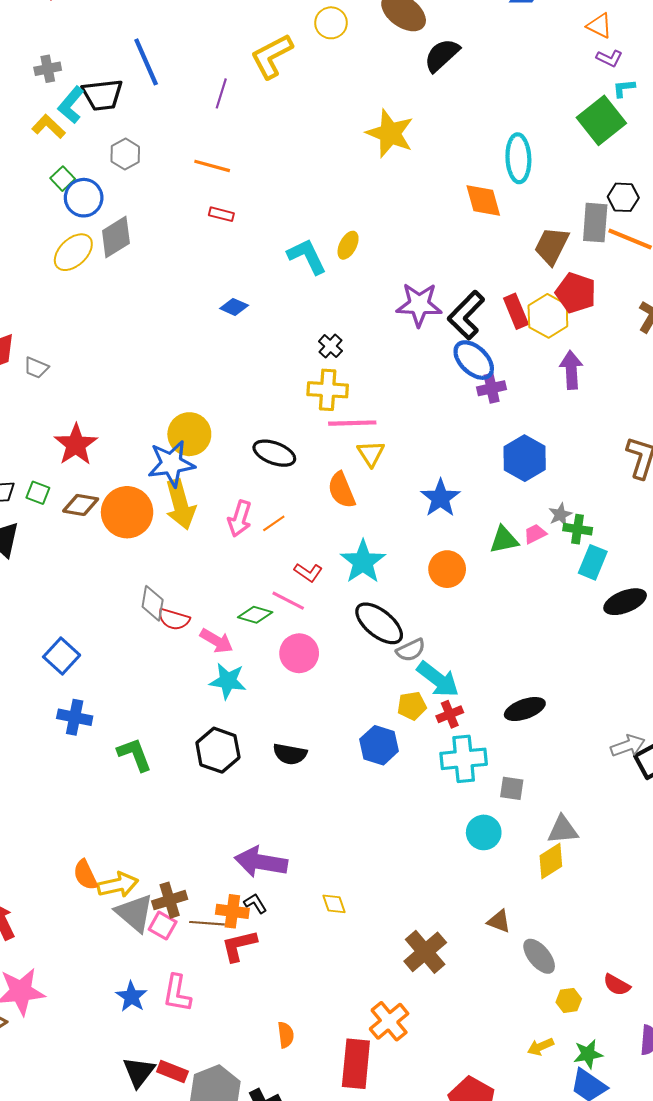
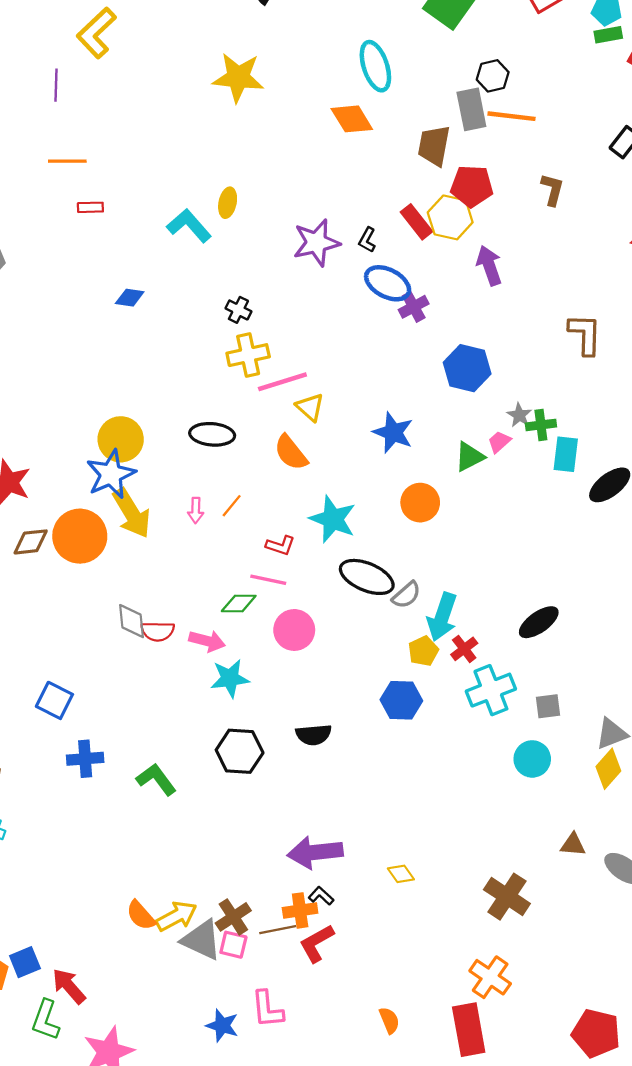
black L-shape: (466, 315) -> (367, 240), size x0.5
pink arrow: (240, 519) -> (196, 510), size x0.7
cyan arrow: (438, 679) -> (442, 617), turned 87

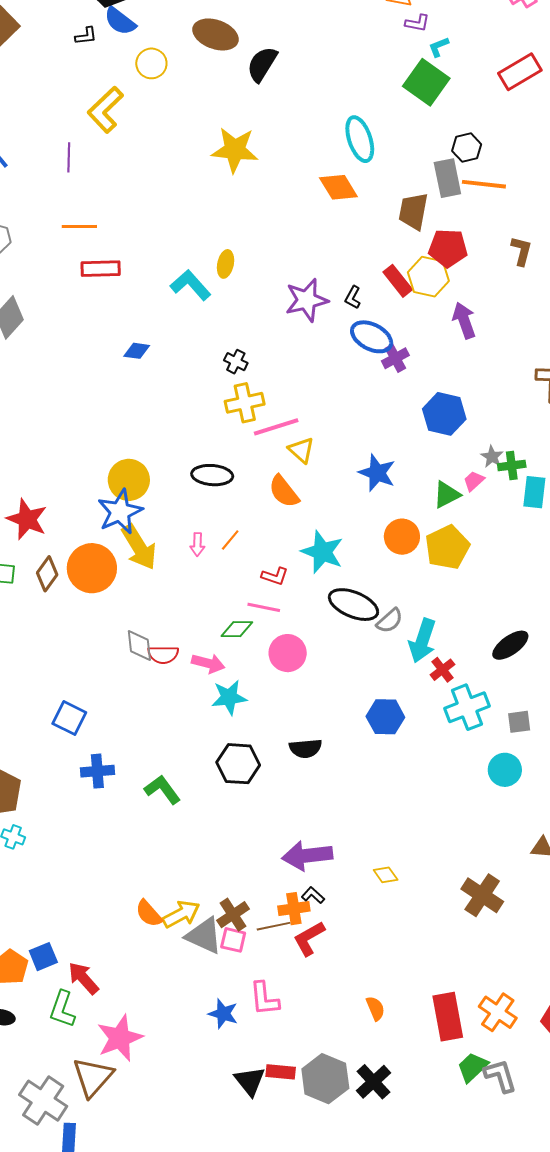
red rectangle: (90, 207) -> (101, 269), size x1.6
brown diamond: (31, 542) -> (47, 574), turned -48
yellow pentagon: (423, 651) -> (447, 547), moved, size x1.6
orange cross: (490, 977) -> (498, 1012), moved

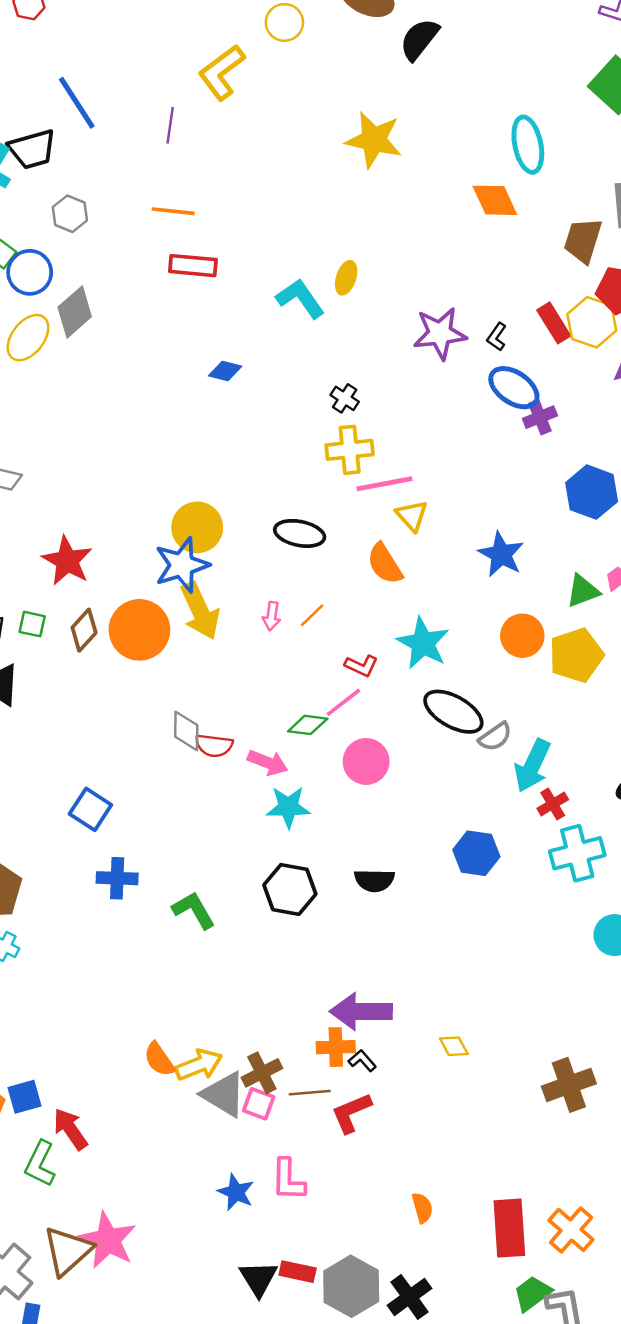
pink line: (264, 607) -> (343, 702), turned -56
brown cross: (482, 895) -> (569, 1085), turned 30
orange cross: (294, 909) -> (336, 1047), moved
pink star: (120, 1038) -> (108, 1240), moved, turned -30

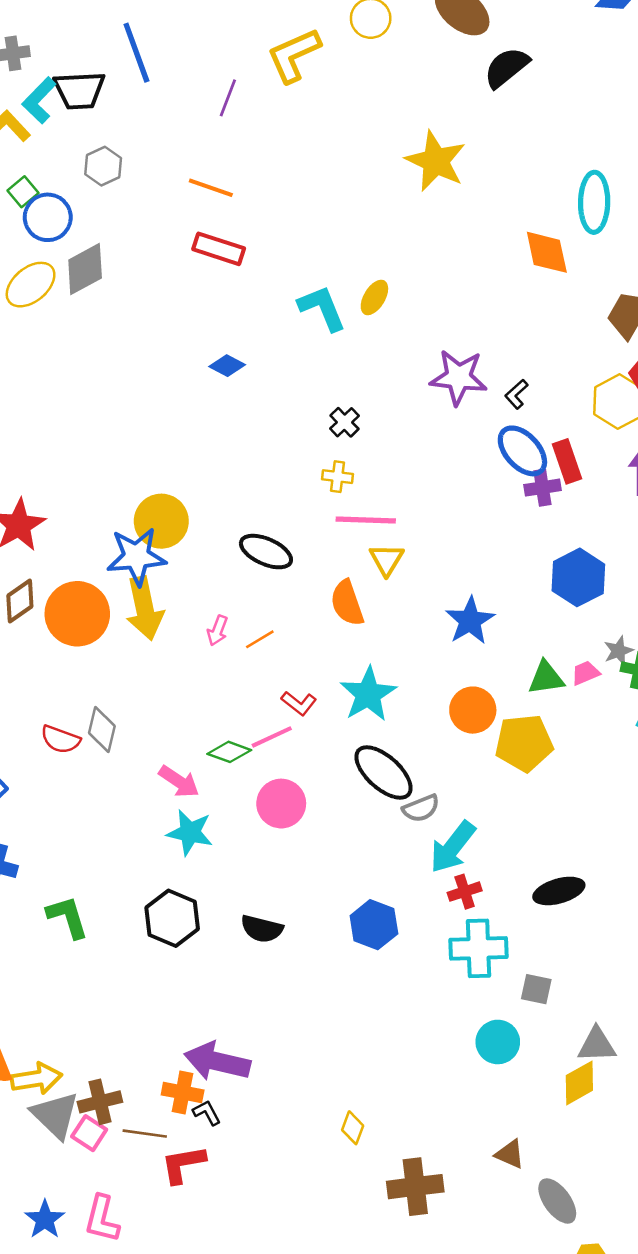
red rectangle: (554, 323) -> (567, 461), moved
yellow cross: (350, 450) -> (338, 477), size x0.6
red semicircle: (214, 746) -> (60, 739), moved
yellow diamond: (454, 1046) -> (353, 1128), moved, turned 36

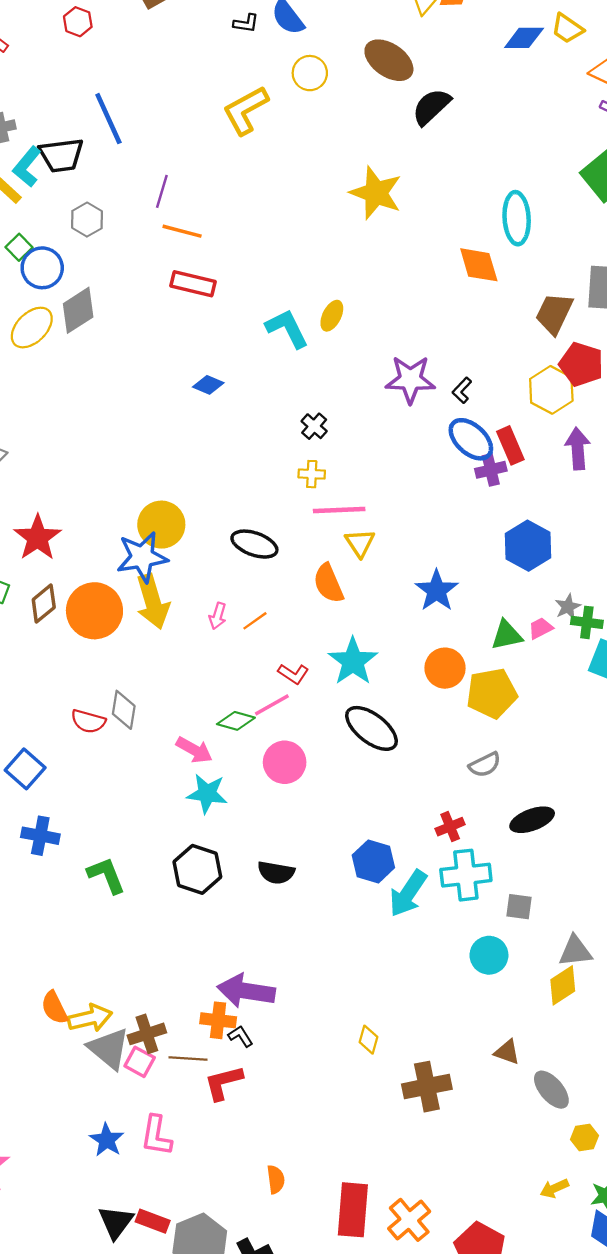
purple line: (228, 98) -> (162, 191), moved
gray semicircle: (421, 808) -> (485, 765), moved
cyan arrow: (453, 847) -> (408, 893), moved

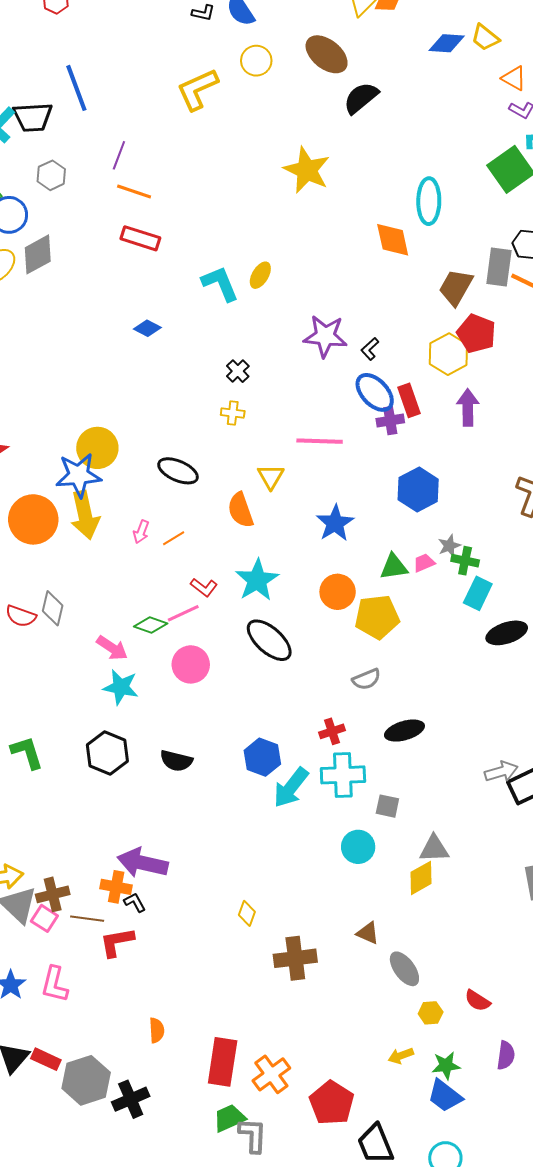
pink line: (339, 510) -> (320, 441), moved

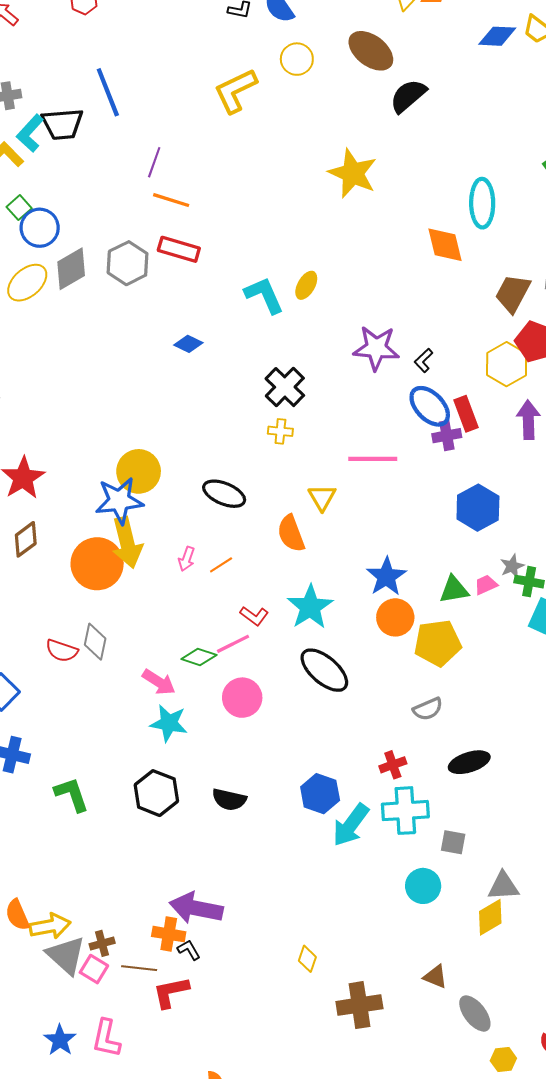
gray hexagon: (51, 175) -> (128, 263), moved, size x1.4
black cross: (238, 371) -> (285, 387), size x1.6
orange circle: (33, 519) -> (97, 564), moved
blue star: (335, 523) -> (386, 577), moved
brown cross: (53, 894) -> (102, 943), size x0.7

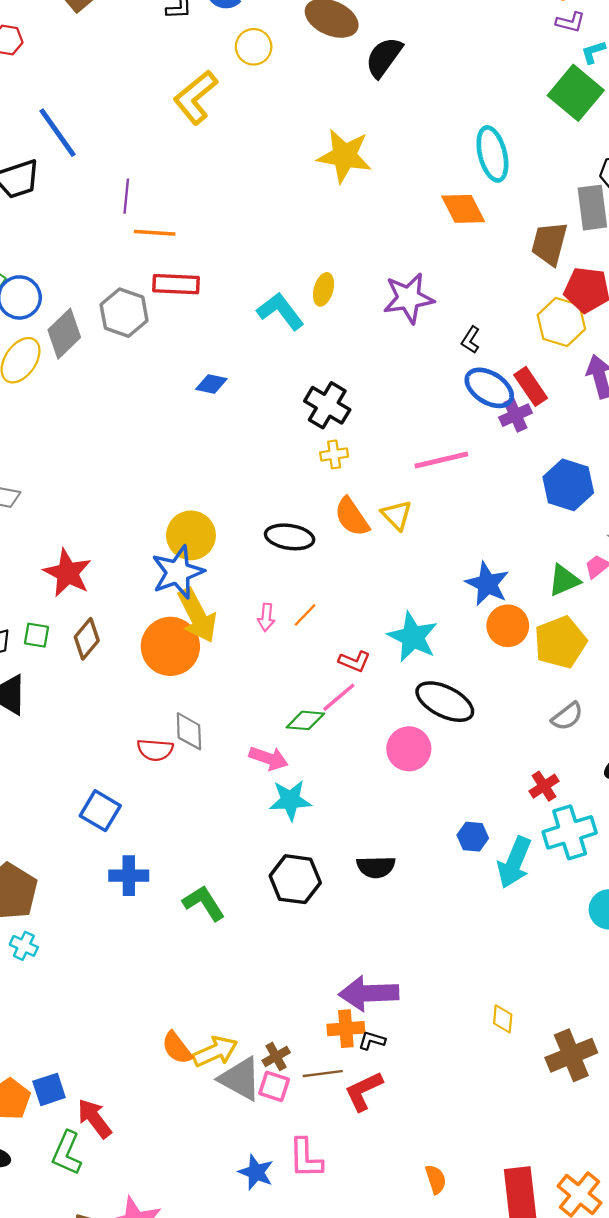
purple star: (376, 348) -> (409, 298), moved
orange semicircle: (291, 534) -> (352, 517), moved
pink circle: (242, 698) -> (409, 749), moved
blue hexagon: (320, 794) -> (473, 837), size x0.7
black L-shape: (189, 950) -> (372, 1041), turned -30

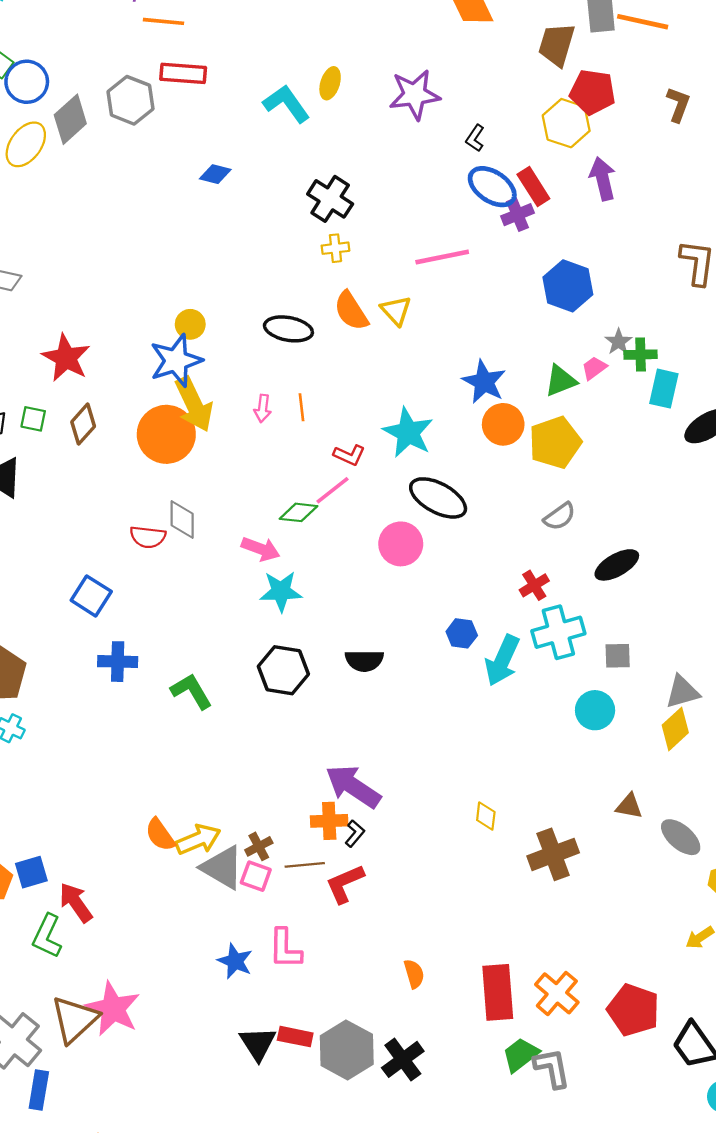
yellow circle: (191, 535) -> (190, 324), size x0.6
orange line: (305, 615) -> (302, 407), turned -52
purple arrow: (369, 993) -> (353, 786), turned 34
black L-shape: (372, 1041) -> (355, 833), turned 112

